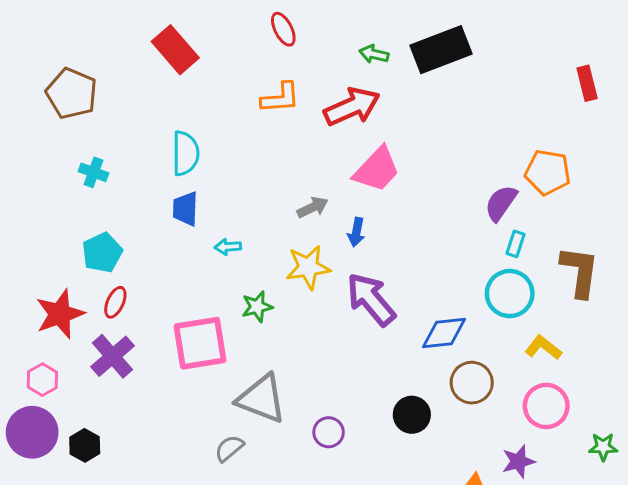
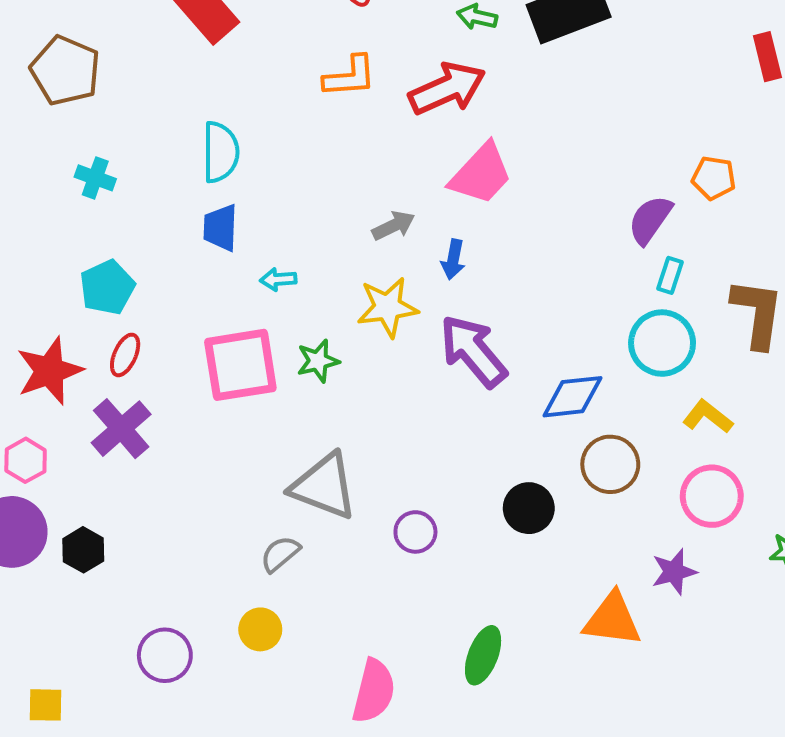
orange pentagon: (548, 172) -> (714, 178), size x0.7
pink square: (200, 343) -> (240, 365), moved

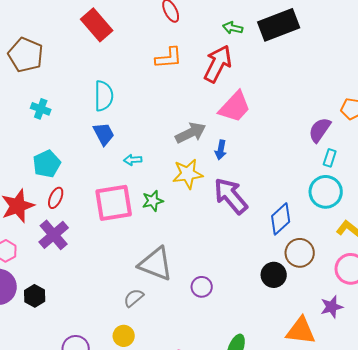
red arrow: (447, 88) -> (218, 64), turned -39
gray arrow: (394, 226) -> (191, 133), size x1.4
blue trapezoid: (221, 228) -> (104, 134), turned 150
blue diamond: (573, 397) -> (281, 219), turned -36
black circle: (529, 508) -> (274, 275), moved

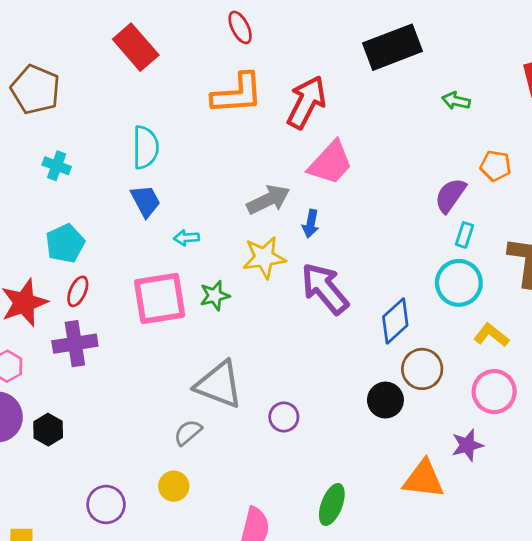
green arrow: (233, 28) -> (456, 101), moved
orange L-shape: (169, 58) -> (237, 94), size x1.4
purple cross: (54, 235) -> (75, 344), turned 32

